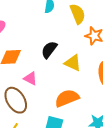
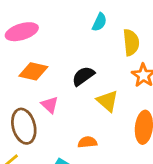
orange semicircle: (67, 98) -> (87, 142), size x0.6

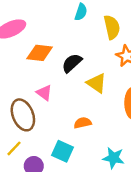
orange diamond: (33, 71) -> (40, 53), moved

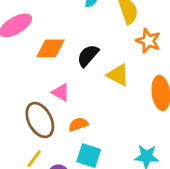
orange semicircle: (83, 123) -> (78, 124), moved

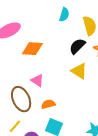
black semicircle: (88, 56) -> (77, 46), moved

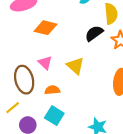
yellow triangle: (79, 71) -> (75, 66), moved

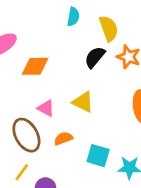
cyan square: (54, 116) -> (98, 156), moved

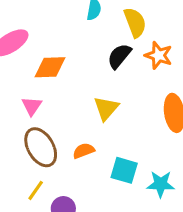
yellow triangle: (83, 102) -> (106, 108), turned 45
pink triangle: (46, 108) -> (32, 106), moved, turned 36

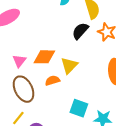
orange diamond: (50, 67) -> (44, 57), moved
orange semicircle: (84, 151) -> (52, 81), moved

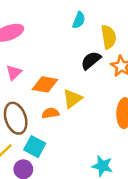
pink triangle: (19, 61) -> (14, 73), moved
cyan square: (79, 108) -> (35, 147), moved

